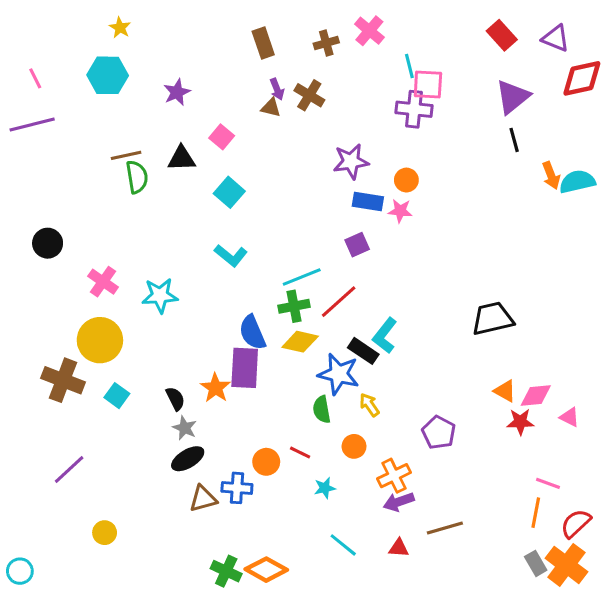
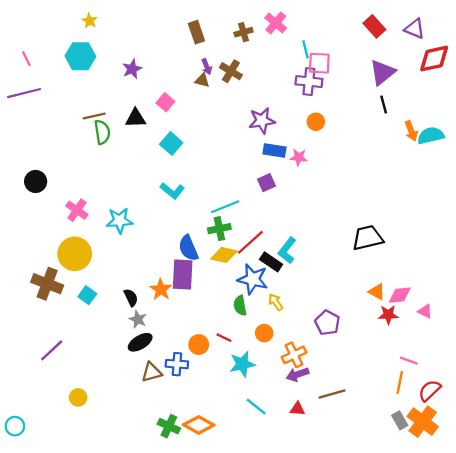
orange circle: (406, 180) -> (316, 122), moved
red line: (339, 302) -> (250, 242), moved
cyan star: (325, 488) -> (242, 364), size x1.6

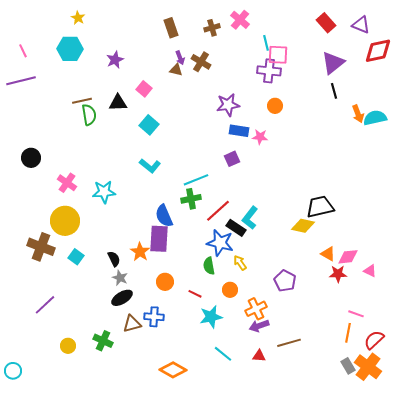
yellow diamond: (224, 255) -> (303, 226), moved
orange circle: (199, 345) -> (165, 282), moved
green cross: (169, 426) -> (103, 341), moved

